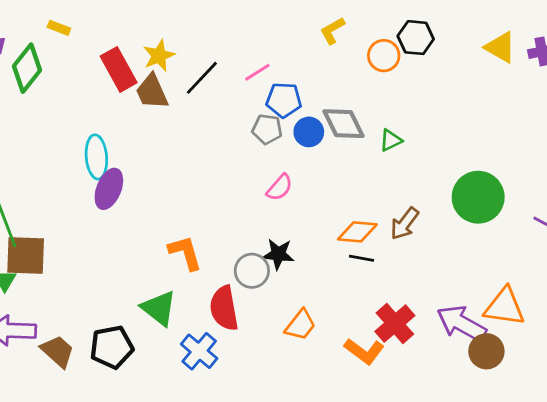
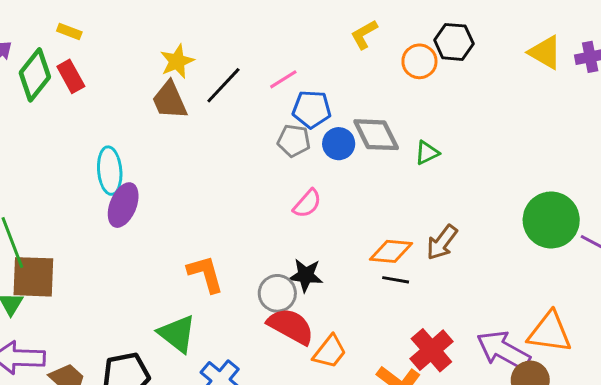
red rectangle: (119, 69) -> (71, 76), moved, size x0.7
green circle: (478, 197) -> (551, 220), moved
red semicircle: (224, 308) -> (291, 326), moved, turned 129

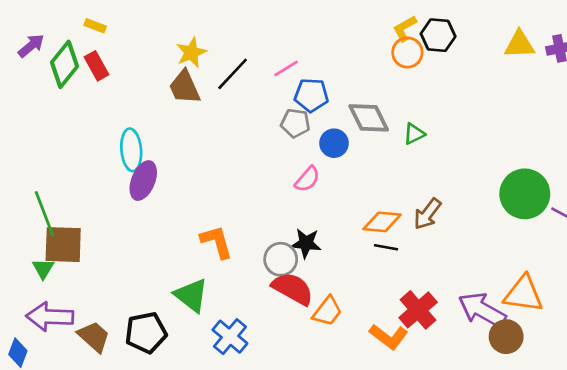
yellow L-shape: (364, 34) -> (405, 28), moved
yellow triangle: (545, 52) -> (519, 44), turned -32
blue circle: (339, 144) -> (334, 143), moved

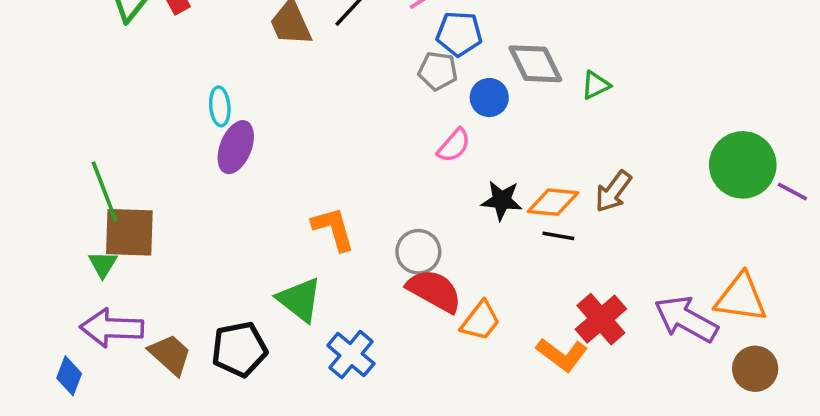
cyan ellipse: (131, 150) -> (220, 106), size x0.7
black star: (306, 243) -> (502, 200), moved
brown circle: (506, 337) -> (755, 369), moved

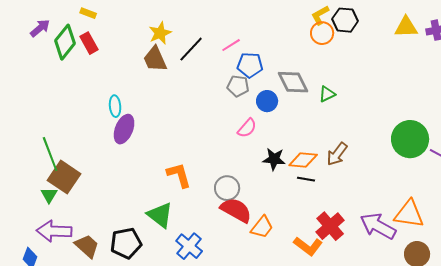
brown square: (129, 232) -> (64, 177), turned 32

